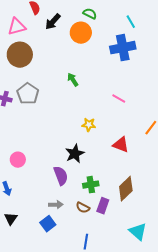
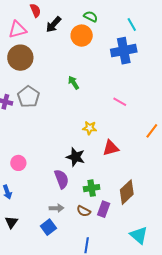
red triangle: (121, 145) -> (111, 148), moved, turned -36
black star: (75, 154) -> (76, 157), turned -30

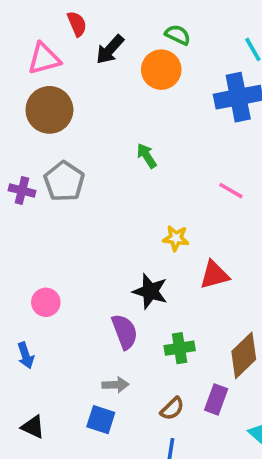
purple rectangle: (104, 209) -> (216, 399), moved
brown semicircle: (84, 211) -> (172, 409), moved, turned -72
black triangle: (11, 222) -> (33, 427), moved, turned -40
blue square: (48, 227) -> (101, 420), turned -35

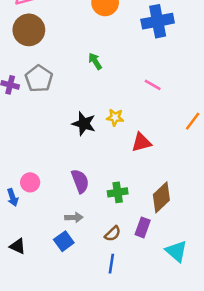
black star: (150, 291) -> (84, 124), moved
pink circle: (46, 302) -> (30, 182), moved
blue square: (101, 420) -> (64, 241), turned 36

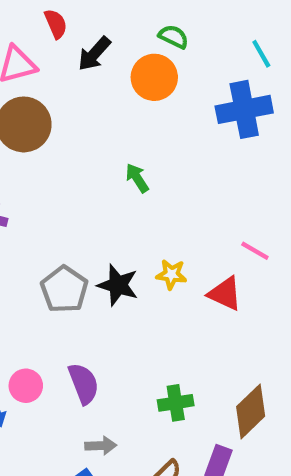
gray pentagon: (39, 79) -> (64, 289), moved
pink line: (153, 85) -> (255, 251), moved
red triangle: (141, 142) -> (225, 294), moved, turned 40
purple semicircle: (80, 181) -> (84, 384), moved

